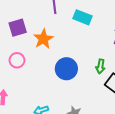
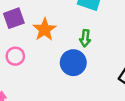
green arrow: (100, 66) -> (85, 38), moved

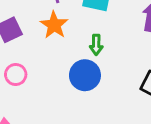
orange star: (45, 30) -> (54, 25), moved

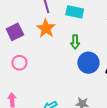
blue circle: (85, 75) -> (88, 63), moved

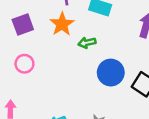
green arrow: (75, 42) -> (87, 43), moved, turned 72

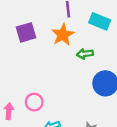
pink circle: (24, 64) -> (34, 102), moved

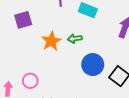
orange star: (63, 35) -> (51, 41), moved

